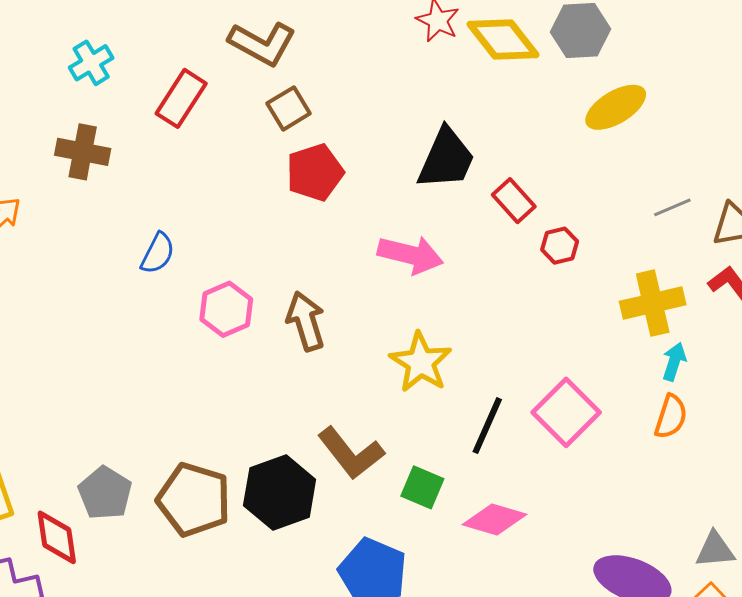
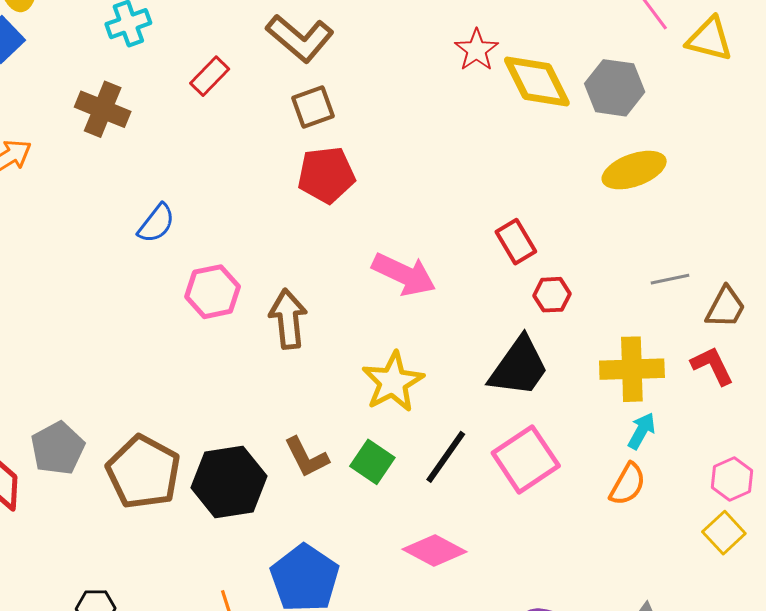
red rectangle: (181, 98) -> (210, 76), size x0.7
black trapezoid: (446, 159) -> (519, 367), moved
brown L-shape: (351, 453) -> (307, 457), size x0.7
green square: (422, 487) -> (372, 462), moved

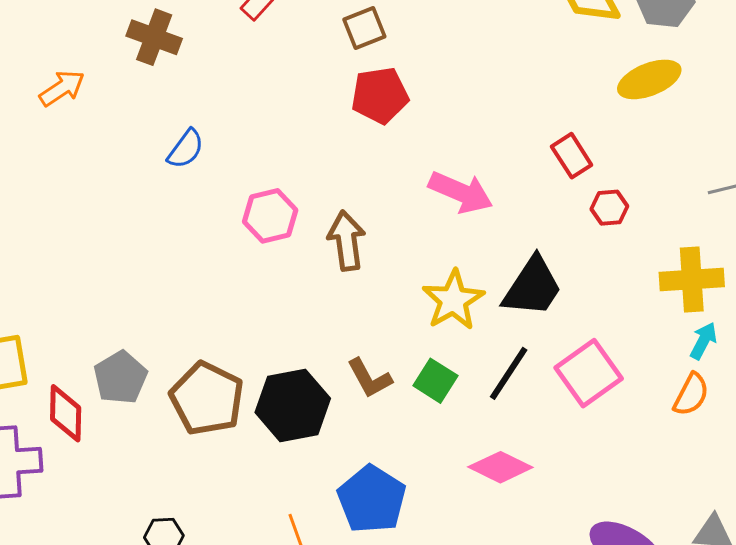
yellow ellipse: (634, 170) -> (649, 79), moved
blue semicircle: (156, 223) -> (186, 149), moved
black trapezoid: (519, 367) -> (533, 287), moved

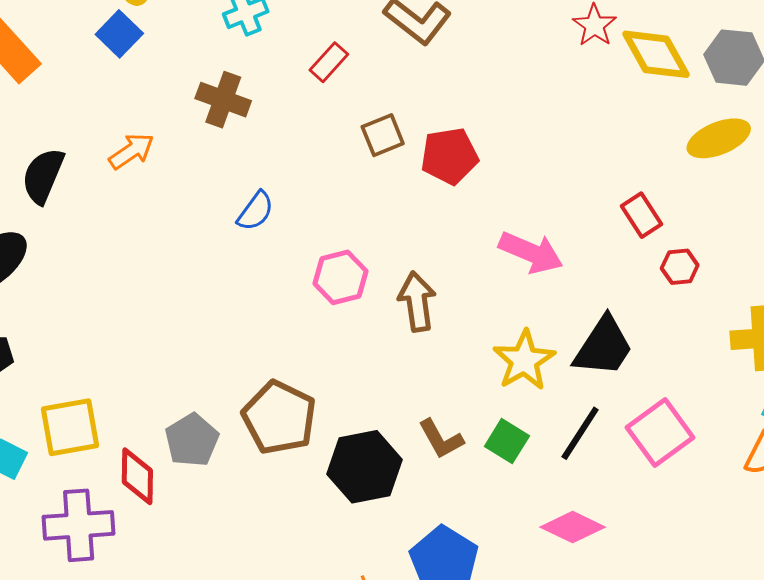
brown square: (364, 28) -> (383, 135), moved
brown pentagon: (207, 398) -> (279, 417), moved

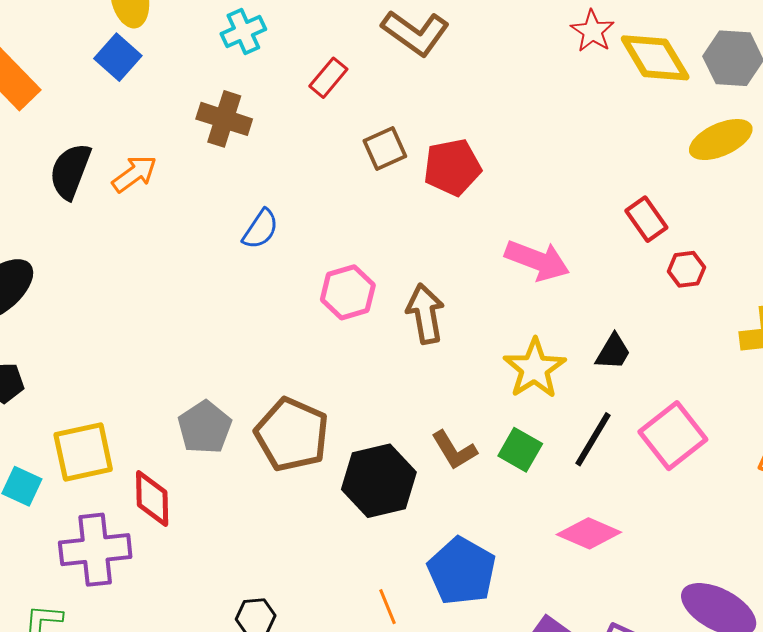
black semicircle: (43, 176) -> (70, 171), moved
black trapezoid: (603, 347) -> (613, 352), size x0.6
gray pentagon: (192, 440) -> (205, 427), moved

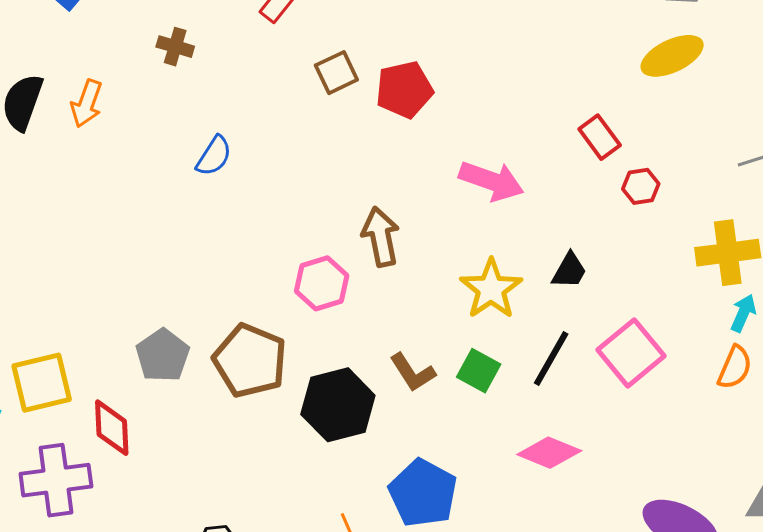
brown cross: (224, 119) -> (175, 47), size x0.7
orange arrow: (134, 174) -> (87, 103), turned 147
pink hexagon: (348, 292) -> (322, 283), moved

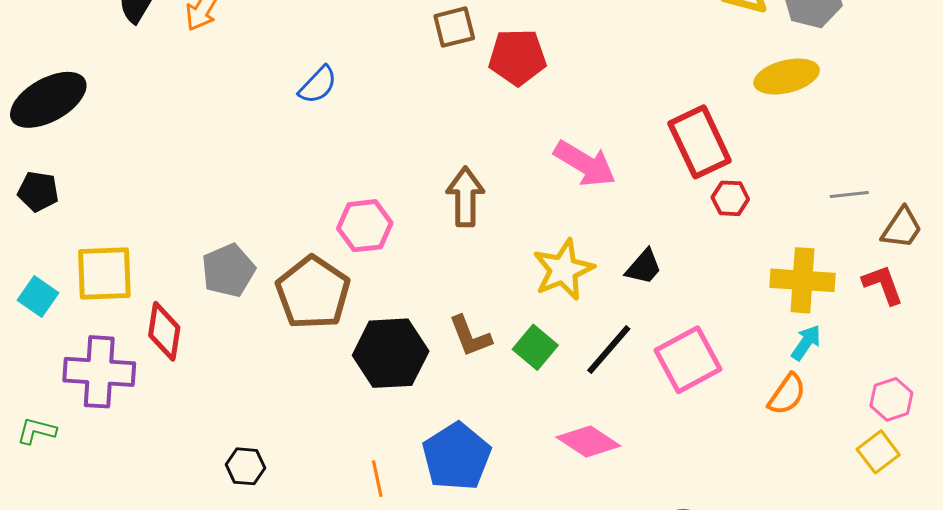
red rectangle: (600, 137) -> (700, 142), size x1.6
pink hexagon: (322, 283) -> (365, 226), moved

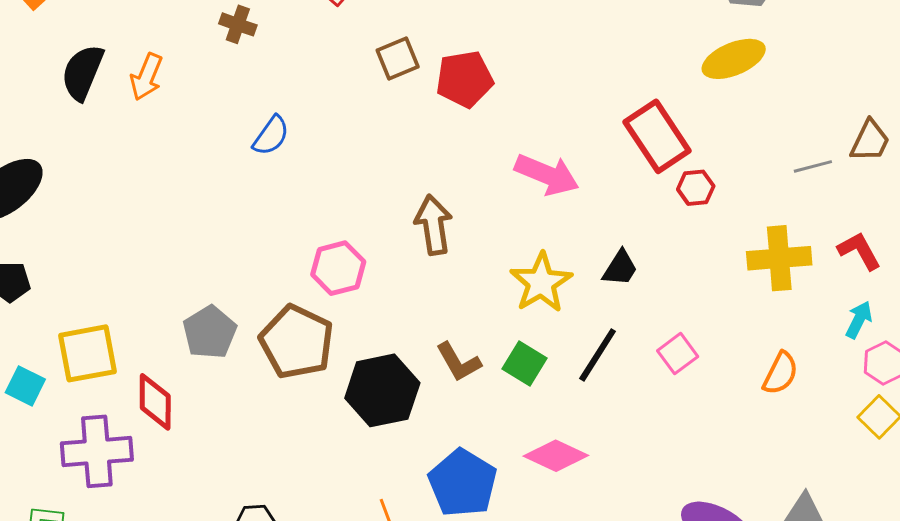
brown trapezoid: (902, 228) -> (870, 141), moved
cyan arrow: (806, 343) -> (859, 320), moved
pink square: (688, 360) -> (678, 354), size x0.6
pink diamond: (588, 441) -> (556, 456), moved

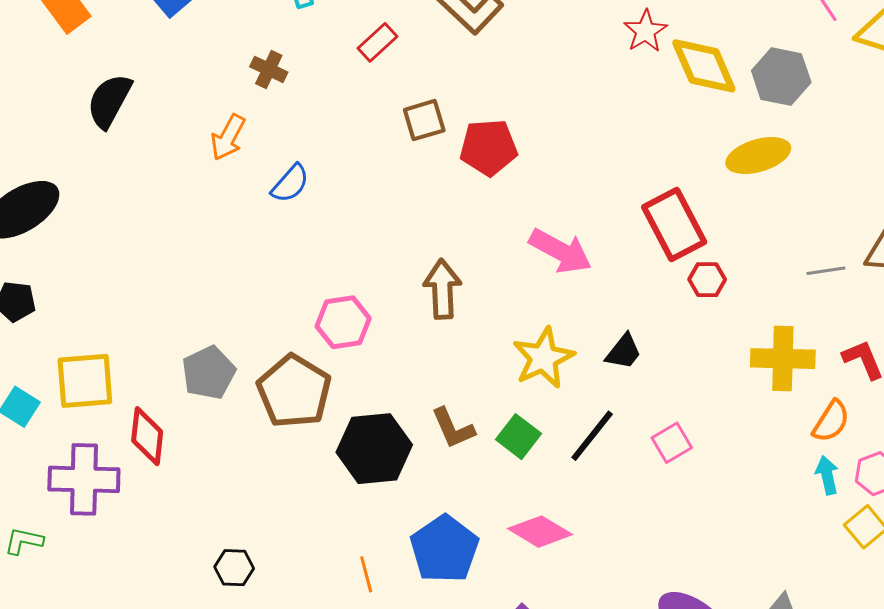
orange arrow: (146, 77) -> (228, 137), moved
cyan arrow: (859, 320) -> (827, 475), moved, turned -45
orange semicircle: (780, 373) -> (831, 421), moved

